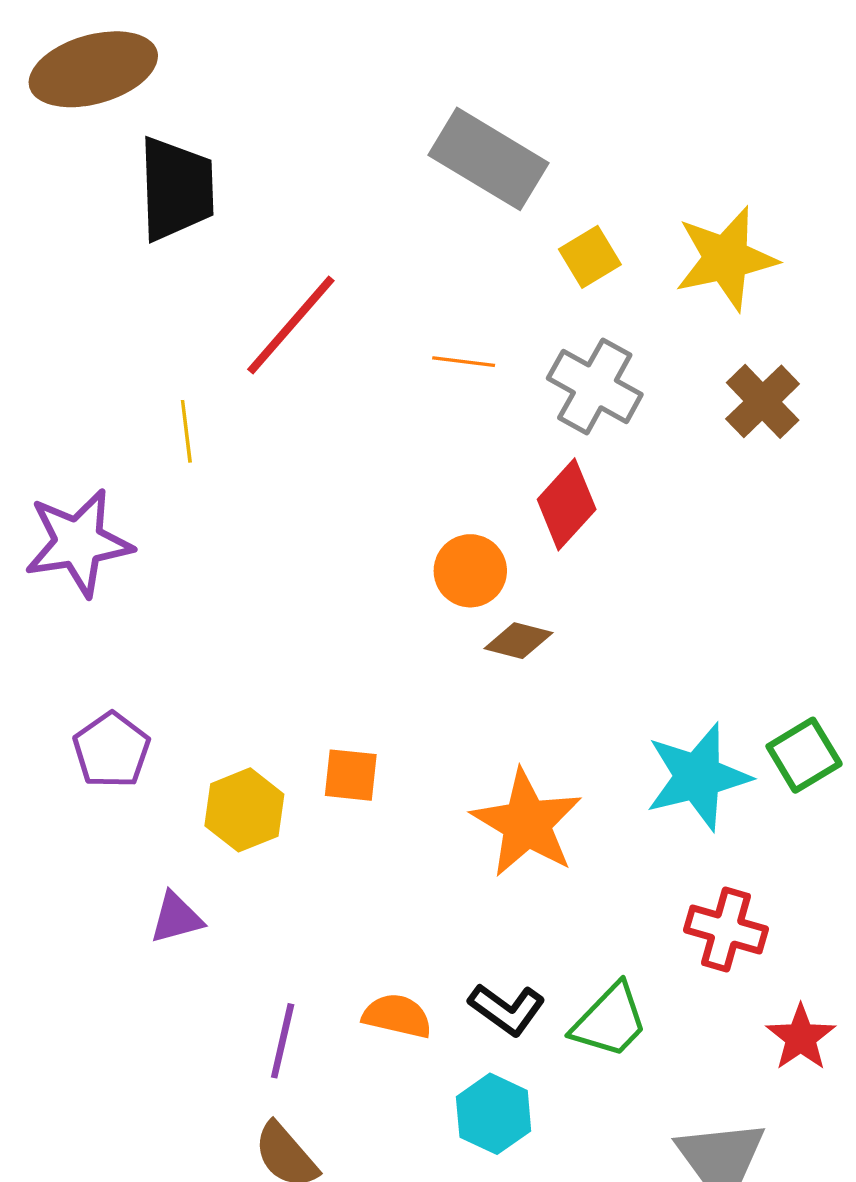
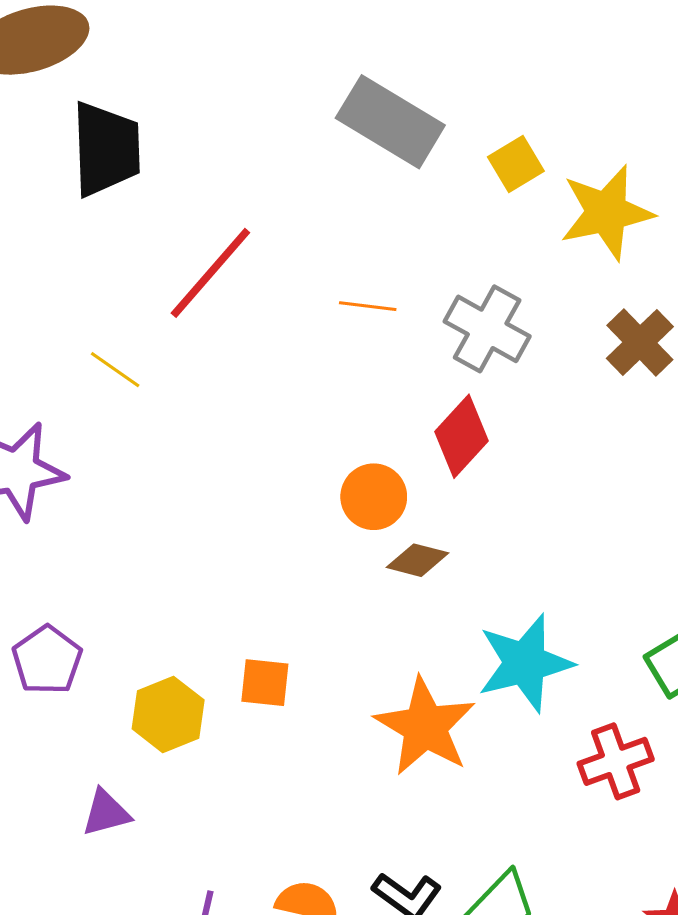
yellow square: (590, 257) -> (516, 164), moved
yellow line: (186, 431) -> (115, 370), turned -48
cyan star: (698, 777) -> (525, 663), moved
red cross: (726, 930) -> (616, 761), moved, turned -36

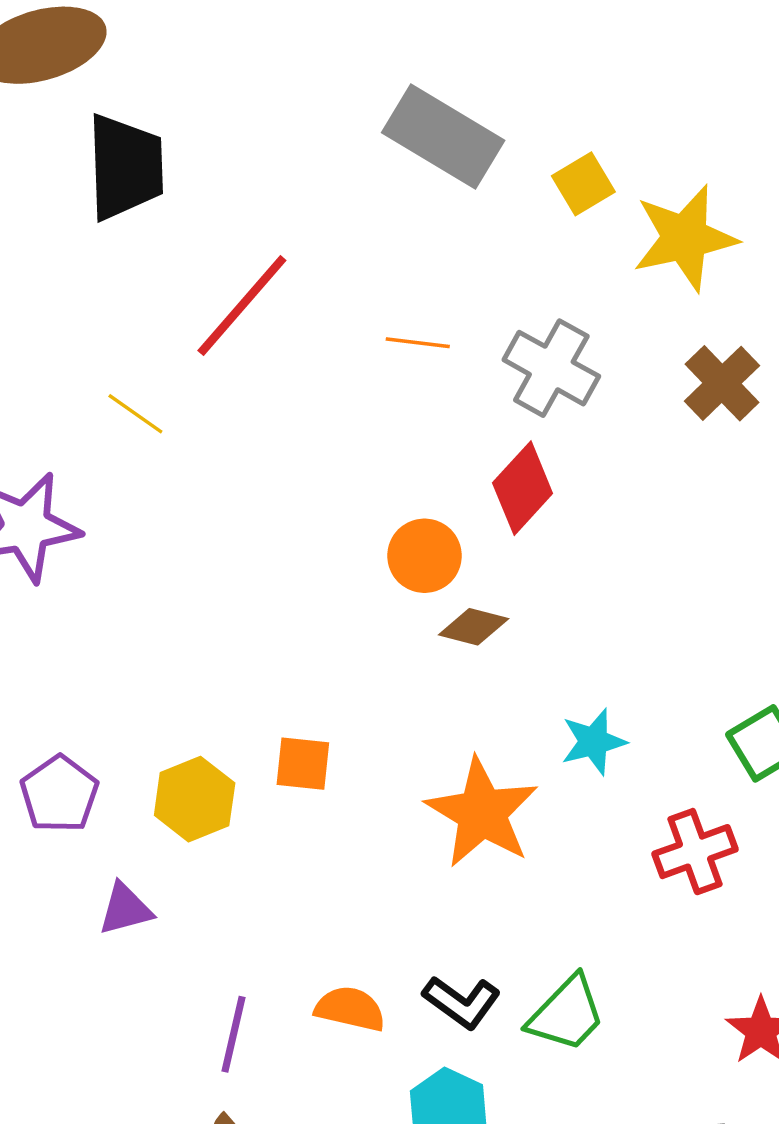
purple pentagon: (47, 660) -> (59, 794), moved
cyan star: (525, 663) -> (594, 742), size x0.6

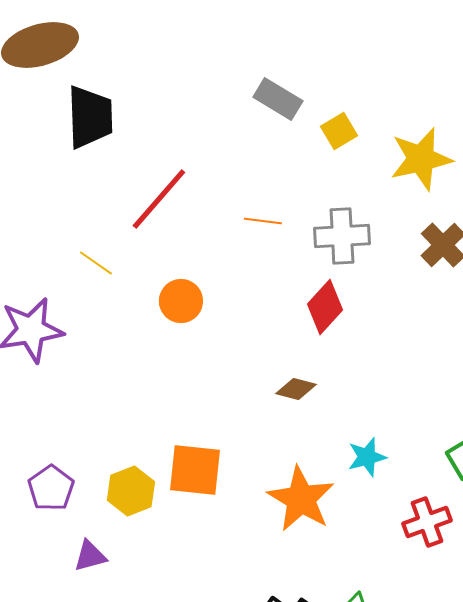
gray rectangle: (443, 137) -> (278, 99), size x0.7
yellow square: (583, 184) -> (339, 131), moved
gray cross: (551, 368) -> (342, 236), turned -32
orange circle: (425, 556) -> (181, 301), moved
orange square: (303, 764) -> (195, 470), size x1.6

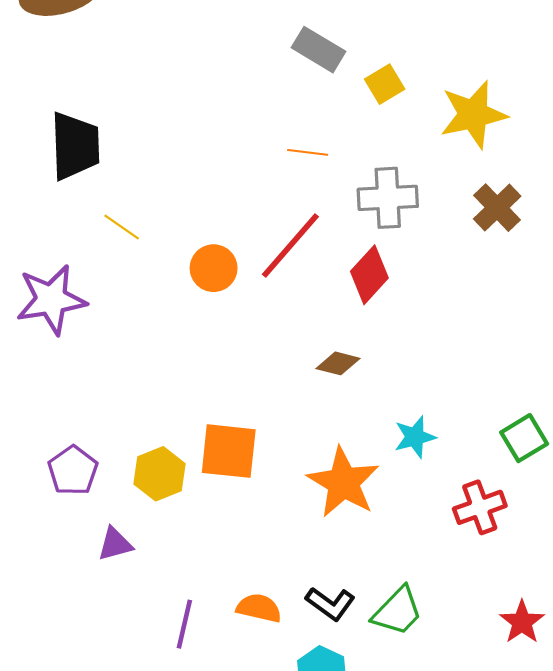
black trapezoid: (90, 117) -> (75, 146), moved
red line: (159, 199) -> (290, 245), moved
orange line: (263, 221) -> (308, 152), moved

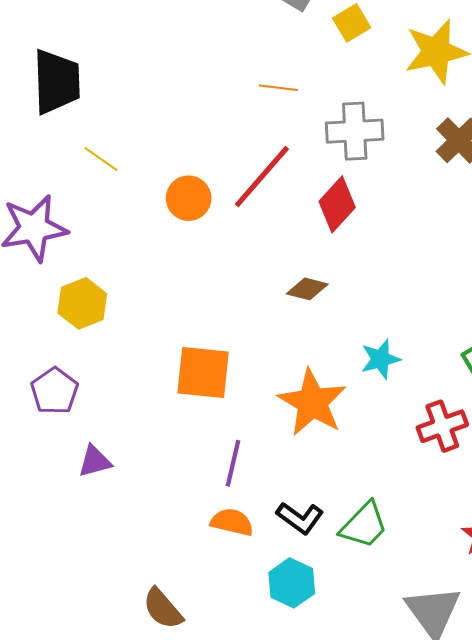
yellow hexagon: (159, 474) -> (82, 303), moved
purple line: (184, 624) -> (233, 463), moved

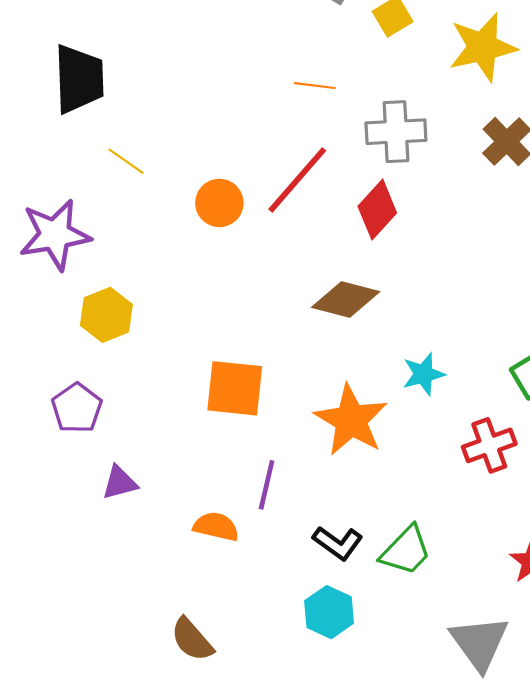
brown diamond: (307, 289) -> (346, 299), size x1.5
orange semicircle: (232, 522) -> (216, 527), moved

